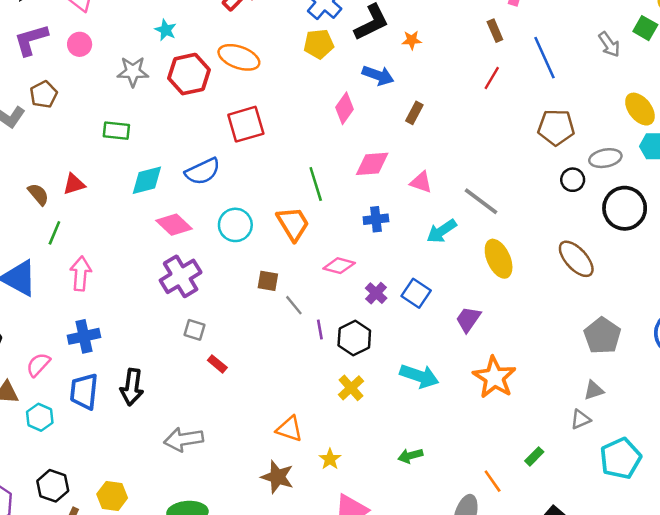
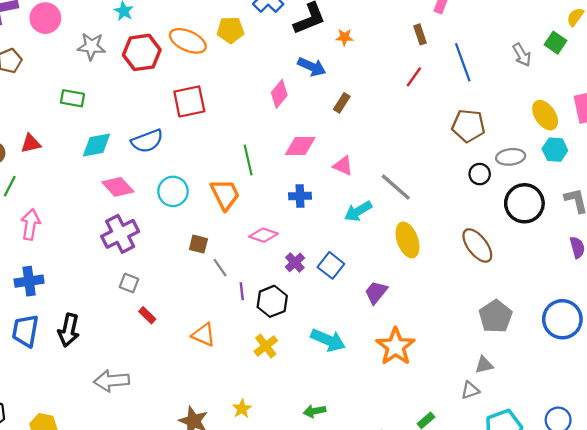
pink circle: (80, 44) -> (45, 18), size x1.4
yellow pentagon: (319, 44) -> (230, 30), moved
orange triangle: (289, 429) -> (204, 335), moved

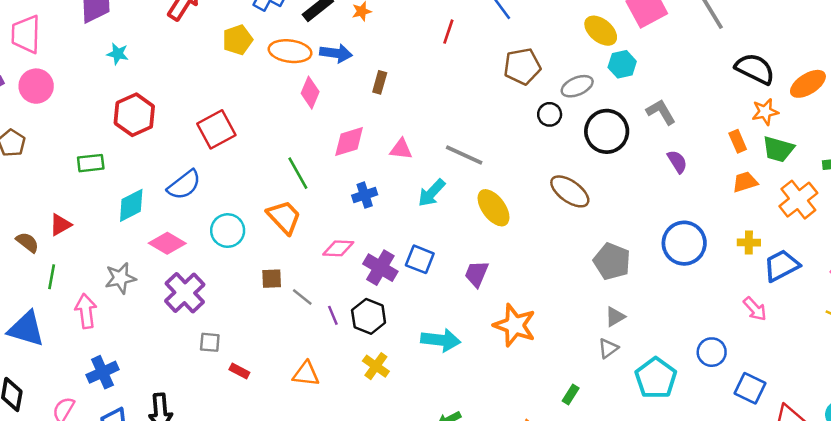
orange ellipse: (188, 41) -> (290, 51), moved
gray star: (91, 46) -> (120, 278), moved
red hexagon: (142, 52) -> (134, 115), moved
purple cross: (295, 262) -> (380, 268), size x1.5

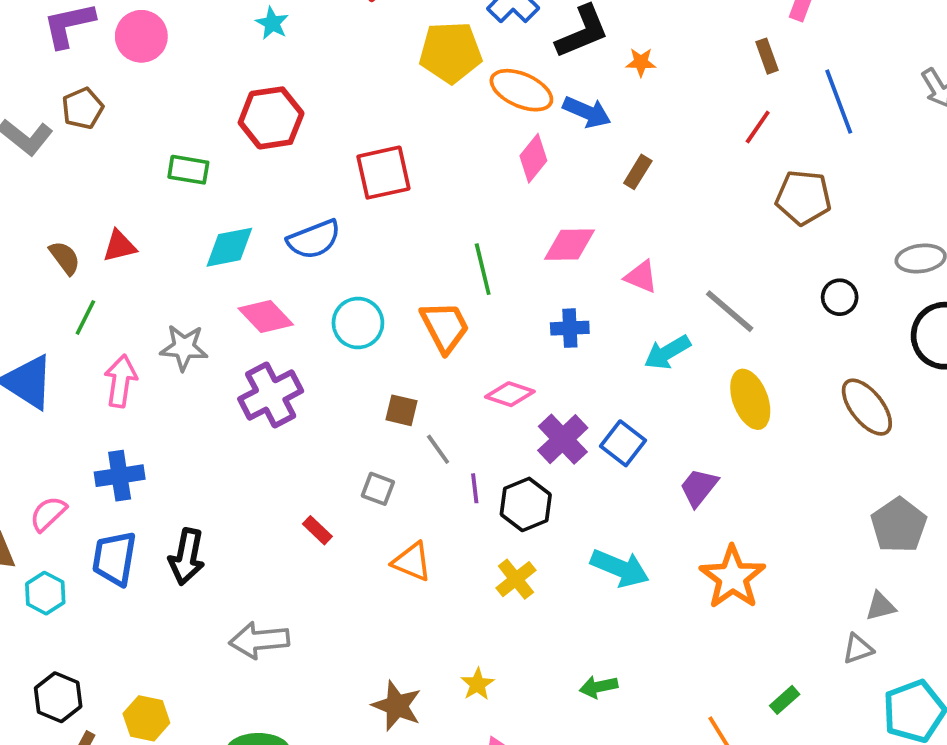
yellow pentagon: (238, 40) -> (451, 52), size x1.4
brown pentagon: (522, 66) -> (803, 198), moved
black circle: (550, 114) -> (840, 297), moved
gray square: (210, 342) -> (378, 489), moved

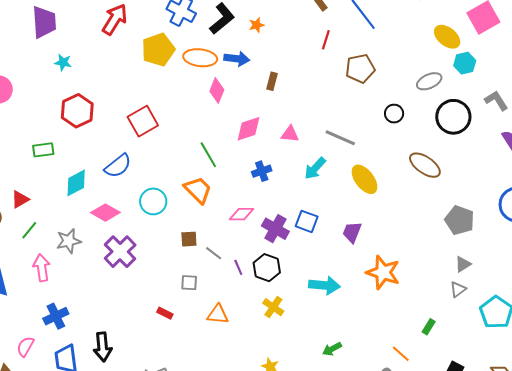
green line: (85, 317) -> (29, 230), moved, turned 30

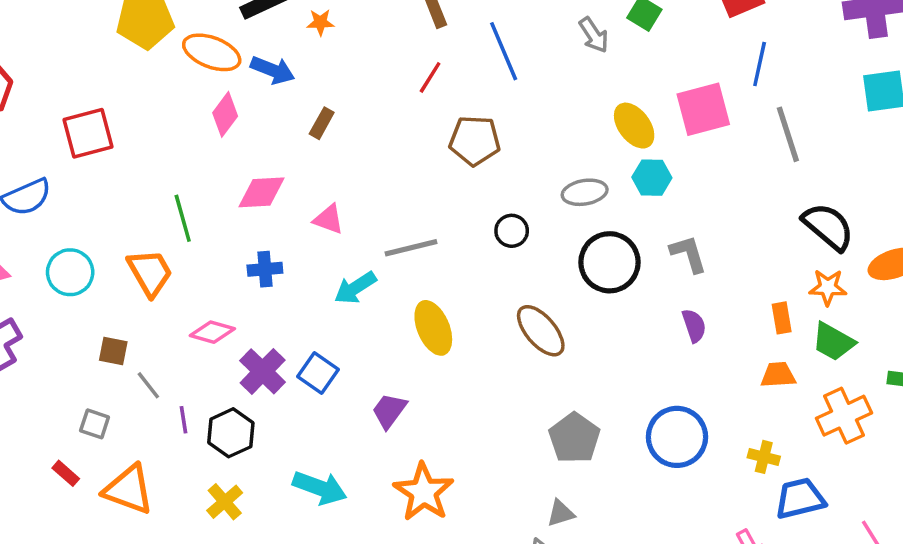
gray line: (340, 138) -> (411, 248), turned -52
red rectangle: (165, 313) -> (66, 473), moved
orange triangle: (218, 314) -> (129, 489), size x1.4

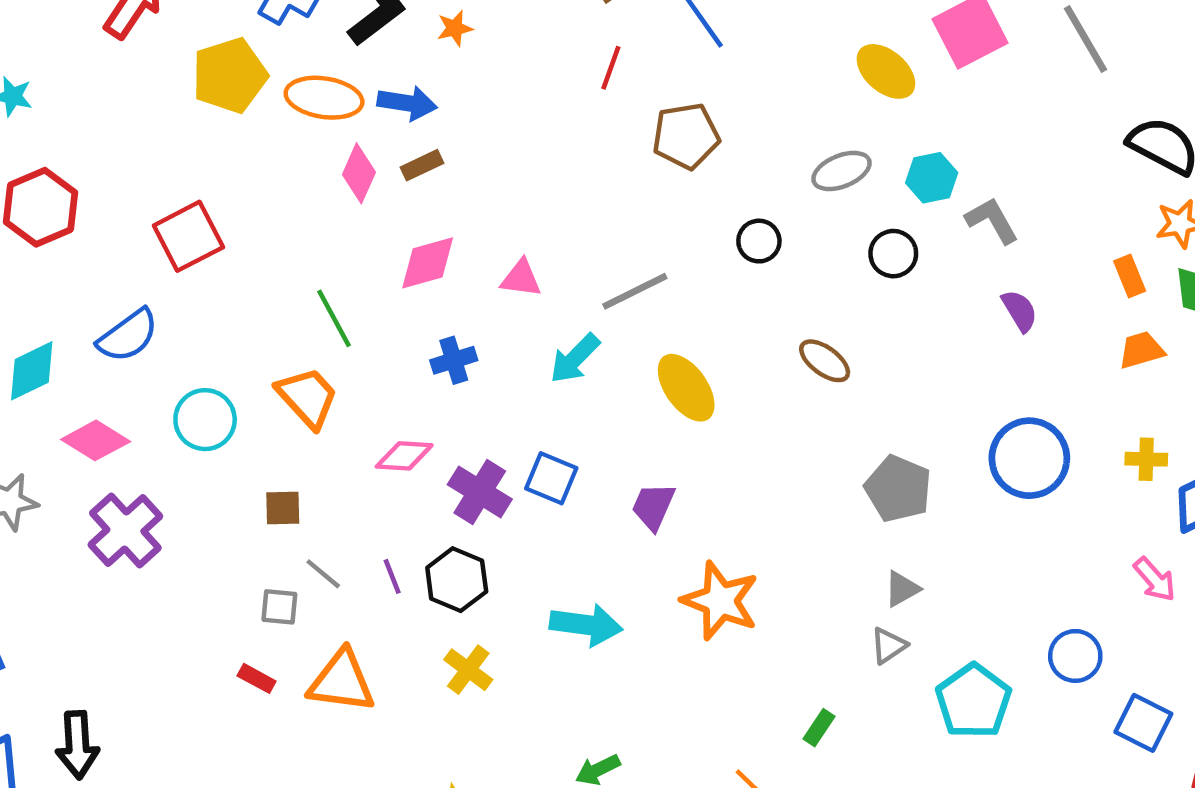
brown rectangle: (322, 123) -> (422, 165), moved, turned 48
cyan hexagon: (652, 178) -> (932, 178), moved
black circle: (610, 262) -> (893, 254), size x0.6
brown ellipse: (541, 331) -> (825, 361), size x0.7
gray line: (148, 385) -> (323, 574), moved

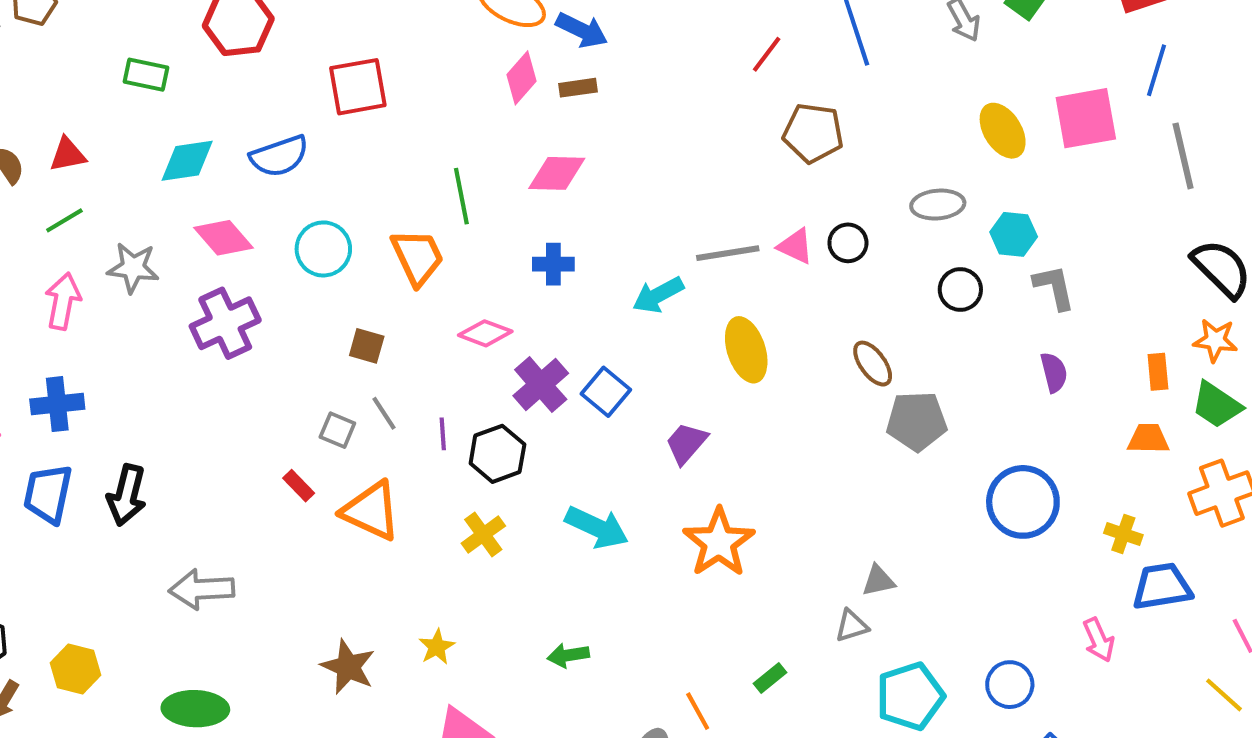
pink triangle: (521, 278) -> (795, 246), moved
gray pentagon: (898, 489) -> (917, 421), moved, turned 30

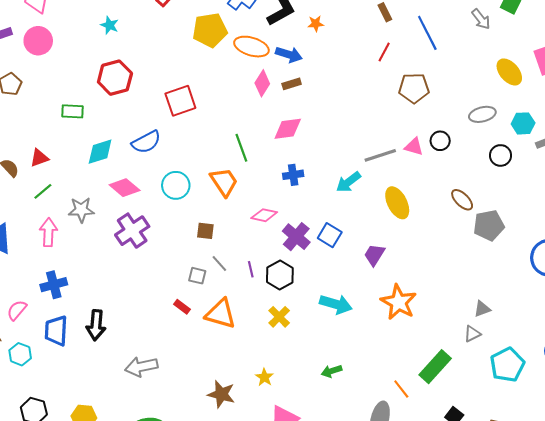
green rectangle: (770, 678) -> (435, 367), size x2.0

